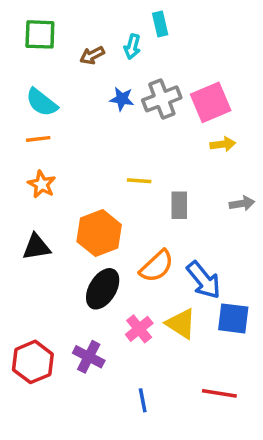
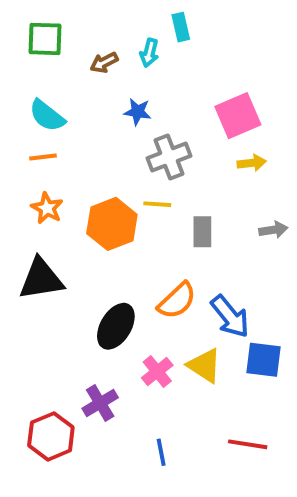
gray cross: (162, 99) -> (169, 157), moved
orange hexagon: (99, 233) -> (112, 224), moved
black triangle: (36, 247) -> (41, 279), size x1.4
purple cross: (89, 357) -> (100, 403), turned 32
red hexagon: (33, 362) -> (51, 436), moved

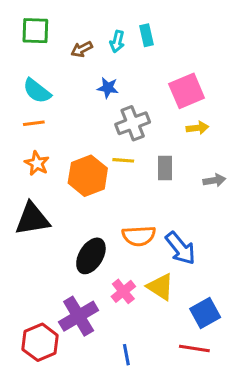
cyan rectangle: (181, 27) -> (146, 35), moved
gray rectangle: (202, 232) -> (165, 168), moved
orange semicircle: (177, 301) -> (139, 236), turned 40
blue square: (263, 360) -> (205, 313), moved, turned -36
purple cross: (100, 403) -> (79, 316), size x1.4

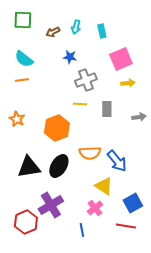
cyan rectangle: (146, 35) -> (102, 31), moved
orange star: (37, 163) -> (17, 119), moved
orange hexagon: (88, 176) -> (57, 128), moved
black triangle: (32, 219) -> (29, 167), moved
pink cross: (123, 291) -> (95, 208), moved

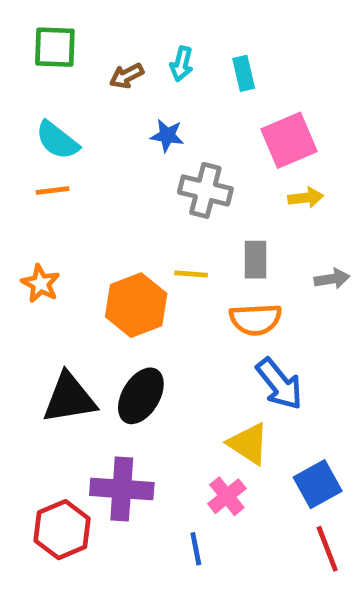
gray cross: (86, 80) -> (205, 190), turned 35
yellow line: (80, 104) -> (191, 274), moved
orange semicircle: (90, 153) -> (256, 319), moved
purple cross: (51, 205) -> (122, 489), turned 35
red line: (126, 226) -> (327, 549), moved, turned 60

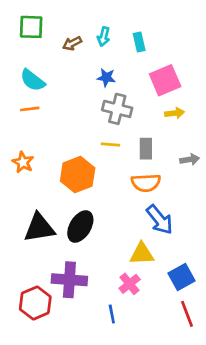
blue star: (167, 135) -> (106, 78), moved
yellow line: (191, 274) -> (110, 144), moved
yellow triangle: (248, 444) -> (142, 254), turned -36

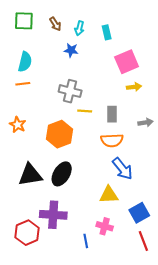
brown arrow: (72, 43) -> (55, 24), moved, turned -96
blue star: (106, 78) -> (71, 50), moved
cyan semicircle: (33, 80) -> (25, 62), turned -114
gray cross: (117, 109) -> (70, 91), moved
pink cross: (130, 284) -> (105, 226), moved, turned -35

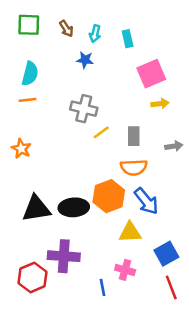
yellow line: (85, 111) -> (101, 132), turned -40
orange hexagon: (60, 134) -> (109, 196), moved
black ellipse: (62, 174) -> (74, 207), turned 55

